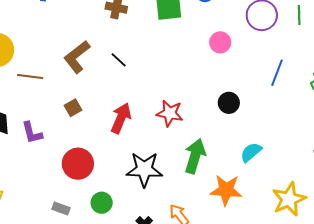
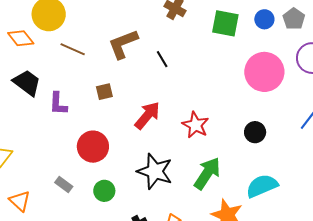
pink circle: (220, 42) -> (264, 72), size x1.8
cyan semicircle: (251, 152) -> (262, 186), size x1.4

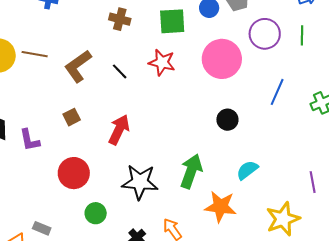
brown line: (73, 49) -> (35, 54), moved
red star: (195, 125) -> (162, 62), moved
gray rectangle: (64, 185) -> (42, 228), moved
cyan semicircle: (262, 186) -> (247, 170), size x0.7

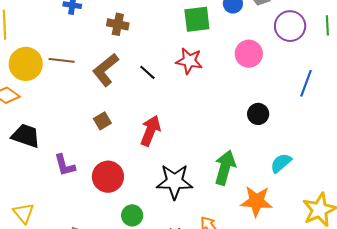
brown cross: (120, 19) -> (118, 24), moved
pink circle: (222, 59) -> (249, 54), size x0.7
purple L-shape: (30, 140) -> (65, 165), moved

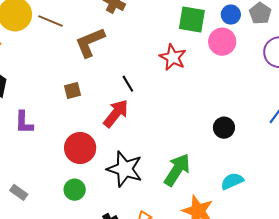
pink circle: (249, 54) -> (222, 42), moved
black line: (147, 72) -> (128, 84), moved
red circle: (108, 177) -> (80, 148), moved

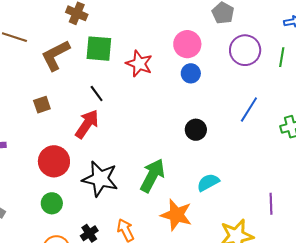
blue circle: (231, 15) -> (191, 73), moved
green square: (192, 19) -> (99, 49), moved

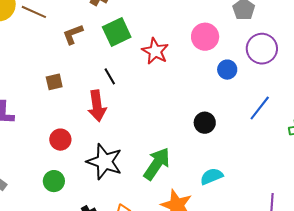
green square: (99, 49) -> (117, 32), turned -36
brown L-shape: (56, 55) -> (73, 34), size x0.7
blue circle: (191, 73) -> (227, 70), moved
red arrow: (87, 124) -> (97, 106), turned 132
red circle: (54, 161) -> (60, 140), size x0.7

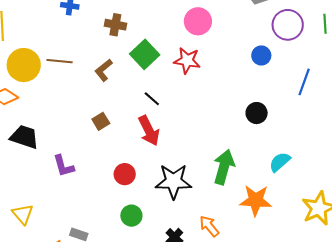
pink circle: (205, 37) -> (198, 21), moved

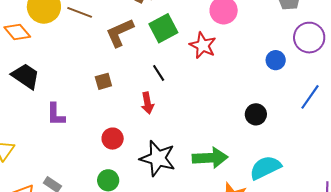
brown L-shape: (104, 70) -> (120, 33), size x1.4
red arrow: (149, 131) -> (147, 103), size x0.7
cyan semicircle: (280, 162) -> (265, 168), size x1.4
green arrow: (224, 167) -> (210, 158), turned 56

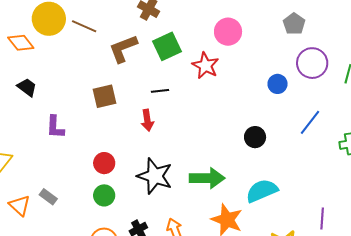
black line: (159, 73) -> (160, 91), turned -66
black trapezoid: (26, 76) -> (27, 87), size x0.7
brown square: (103, 81) -> (105, 96), size x1.4
red circle: (113, 139) -> (104, 163), moved

